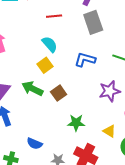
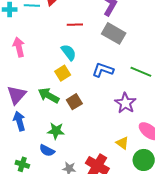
gray rectangle: (93, 22) -> (114, 33), turned -45
purple star: (110, 91) -> (125, 103), turned -30
green star: (76, 123) -> (56, 131), moved

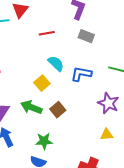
gray rectangle: (114, 33) -> (86, 36), size x0.7
cyan semicircle: (69, 52) -> (56, 63), moved
yellow triangle: (122, 143) -> (107, 135), moved, turned -32

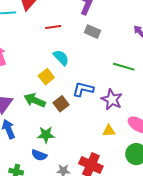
blue L-shape: (81, 74) -> (83, 89), moved

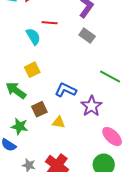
cyan semicircle: (61, 58) -> (33, 36), moved
brown square: (61, 104) -> (39, 109), moved
yellow triangle: (109, 131) -> (59, 122), moved

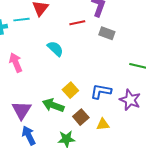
red line: (50, 23) -> (77, 23), moved
yellow square: (32, 70) -> (70, 90), moved

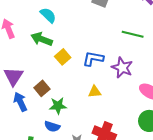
green arrow: (53, 105) -> (42, 39), moved
brown square: (81, 117) -> (42, 88), moved

